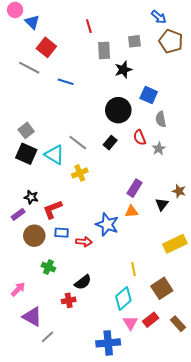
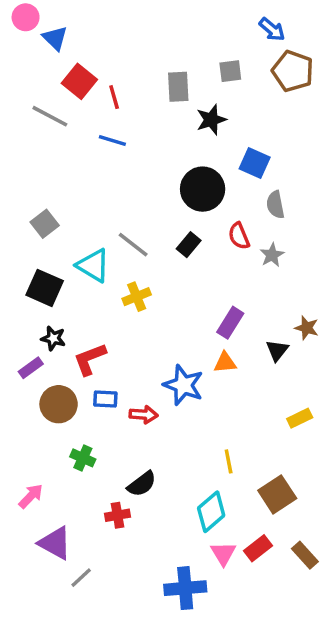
red line: (89, 26) -> (114, 97), moved
black square: (26, 154) -> (45, 288), moved
yellow rectangle: (175, 244) -> (300, 418), size x0.6

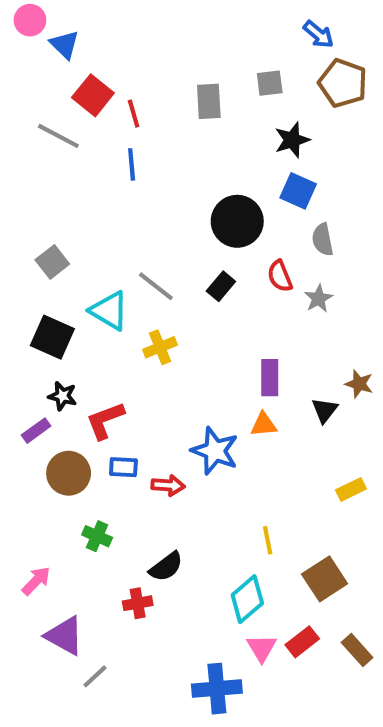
black star: (211, 120) -> (292, 140), moved
blue line: (112, 140) -> (132, 164), turned 68
purple rectangle: (230, 323) -> (270, 378), turned -32

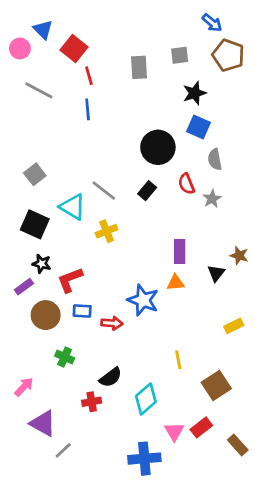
pink circle: (30, 20) -> (20, 48), moved
red square: (93, 95) -> (74, 48), moved
cyan diamond: (247, 599) -> (146, 399), moved
brown rectangle: (357, 650) -> (238, 445), moved

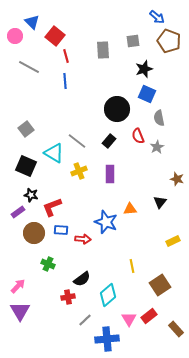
purple rectangle: (180, 251) -> (110, 174), moved
brown star: (239, 256) -> (177, 179), moved
purple triangle: (43, 423) -> (20, 311), moved, turned 30
gray line: (63, 450) -> (85, 320), moved

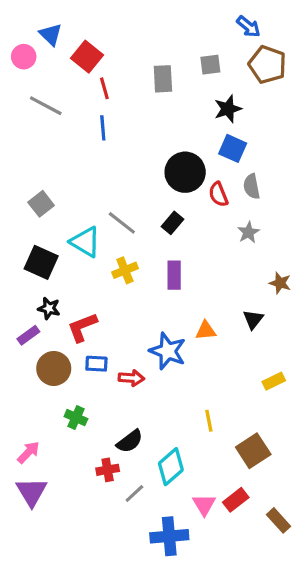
red semicircle: (138, 136) -> (218, 194), moved
gray line: (85, 320) -> (134, 494), moved

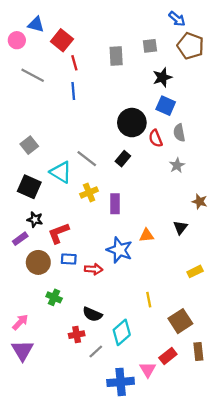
blue triangle: (51, 34) -> (36, 24), turned -30
purple rectangle: (174, 275) -> (115, 204), moved
black semicircle: (130, 441) -> (92, 314), turned 60
pink triangle: (204, 505) -> (148, 370), moved
brown rectangle: (279, 520) -> (198, 351), moved, turned 36

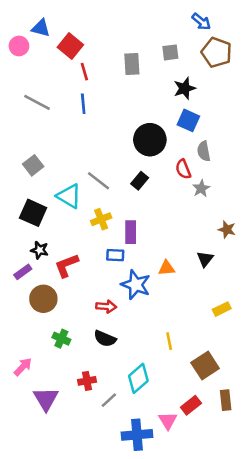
gray line: (33, 75) -> (37, 102), moved
red semicircle: (156, 138) -> (183, 169), moved
blue rectangle: (69, 259) -> (115, 255), moved
black semicircle: (92, 314) -> (105, 339), moved
purple triangle: (22, 350) -> (46, 399), moved

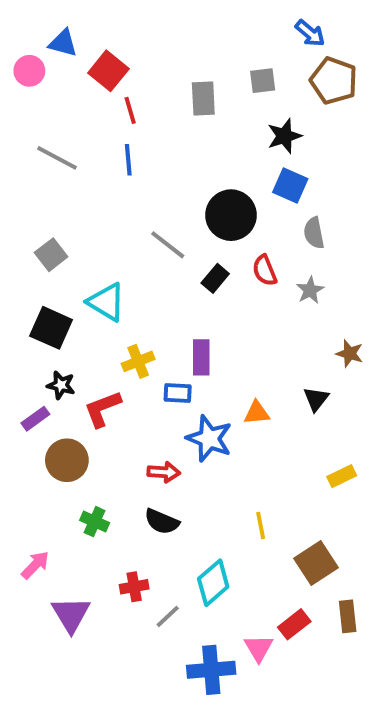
red semicircle: (183, 169) -> (265, 270), moved
gray line: (99, 181) -> (168, 245), moved
yellow cross: (101, 219) -> (138, 361), moved

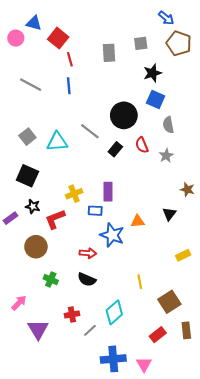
cyan triangle: (106, 302) -> (57, 142), moved, turned -35
purple rectangle: (35, 419) -> (10, 218), moved
pink triangle: (259, 648) -> (144, 364), moved

